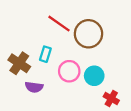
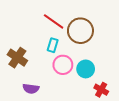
cyan rectangle: (45, 54) -> (53, 45), moved
purple semicircle: (34, 87) -> (31, 89), moved

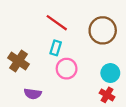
brown circle: (80, 31) -> (103, 30), moved
cyan circle: (86, 69) -> (110, 73), moved

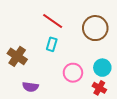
pink circle: (67, 69) -> (73, 73), moved

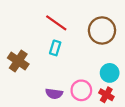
pink circle: (73, 73) -> (81, 90), moved
purple semicircle: (30, 87) -> (54, 94), moved

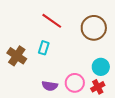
cyan rectangle: (55, 48) -> (44, 48), moved
red cross: (106, 95) -> (98, 87), turned 32

